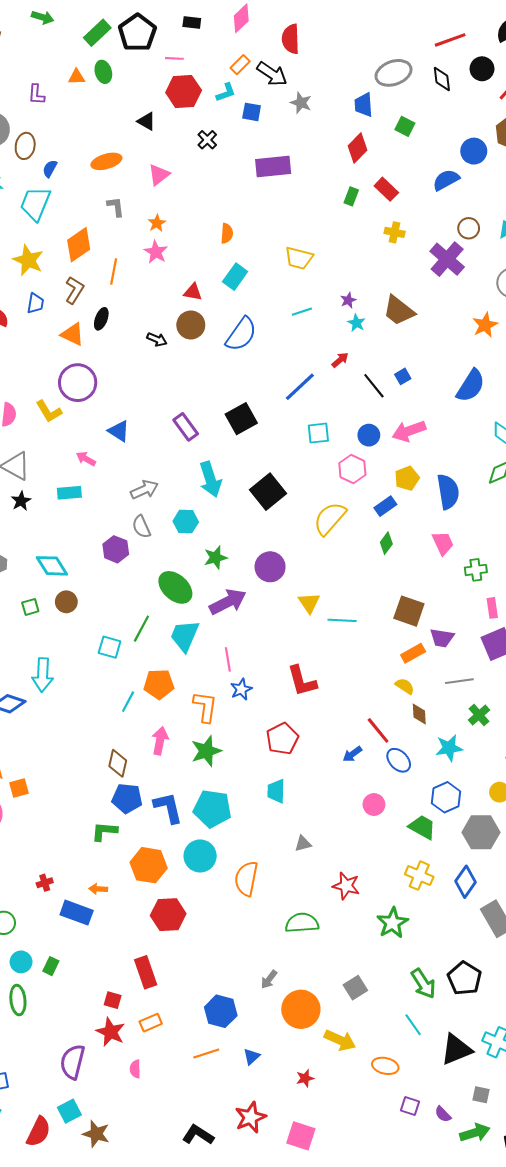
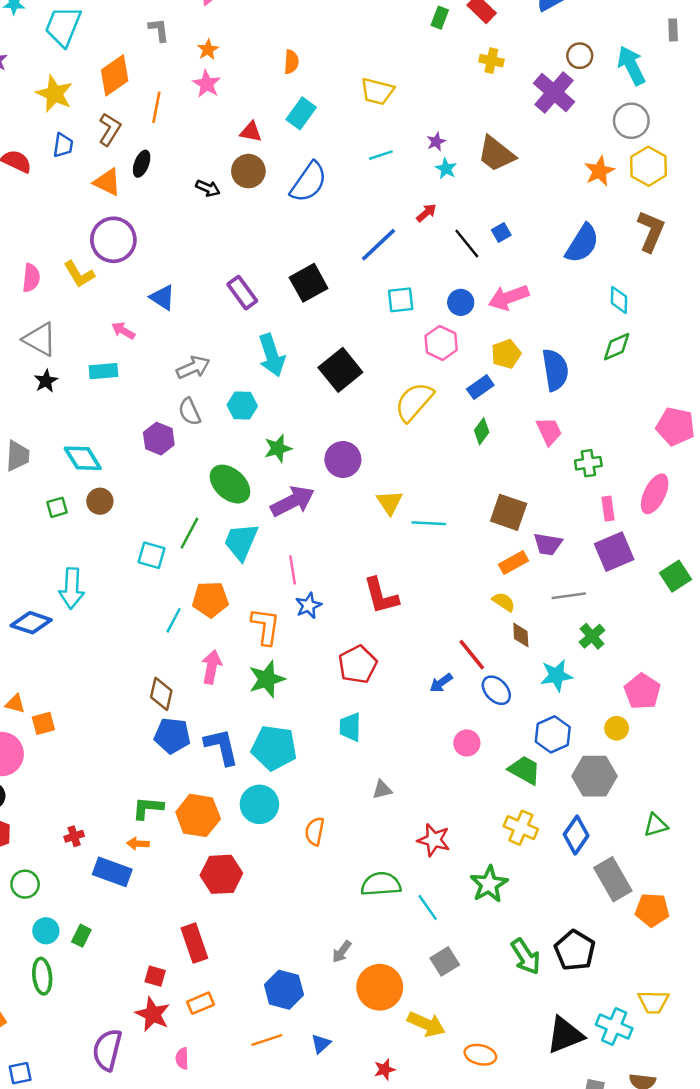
green L-shape: (104, 831) -> (148, 808), moved
orange semicircle: (246, 879) -> (315, 831), size x0.7
cyan line: (413, 1025) -> (428, 907), moved

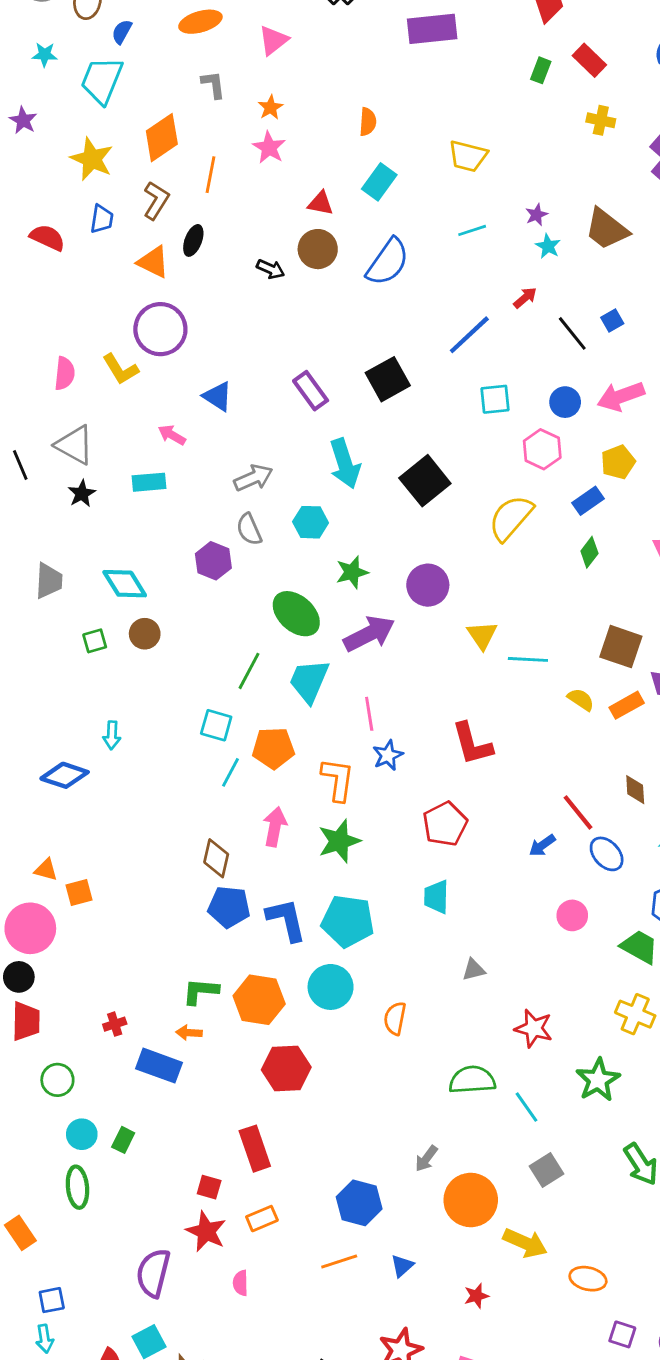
cyan square: (151, 555) -> (216, 725), moved
cyan arrow: (72, 588) -> (112, 735), size x0.6
yellow semicircle: (504, 602) -> (581, 700), moved

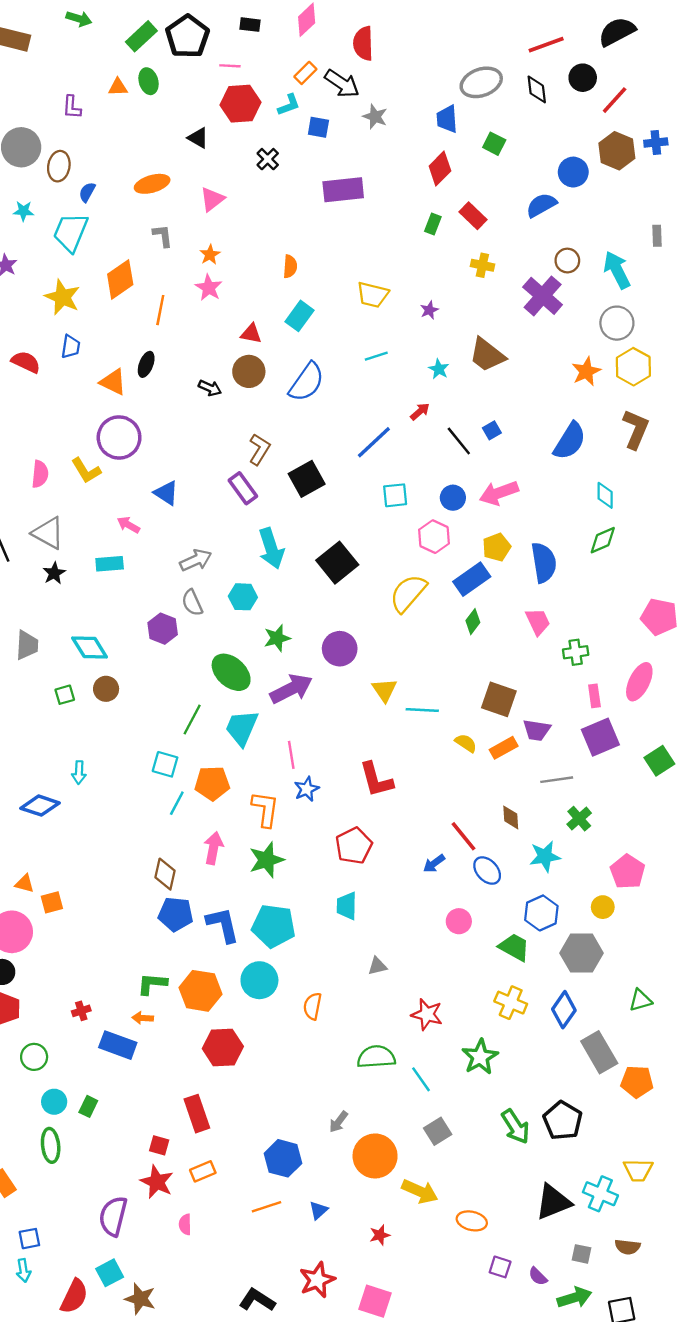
brown L-shape: (156, 200) -> (259, 449), moved
purple star: (537, 215) -> (429, 310), moved
blue rectangle: (588, 501) -> (472, 579), size x1.4

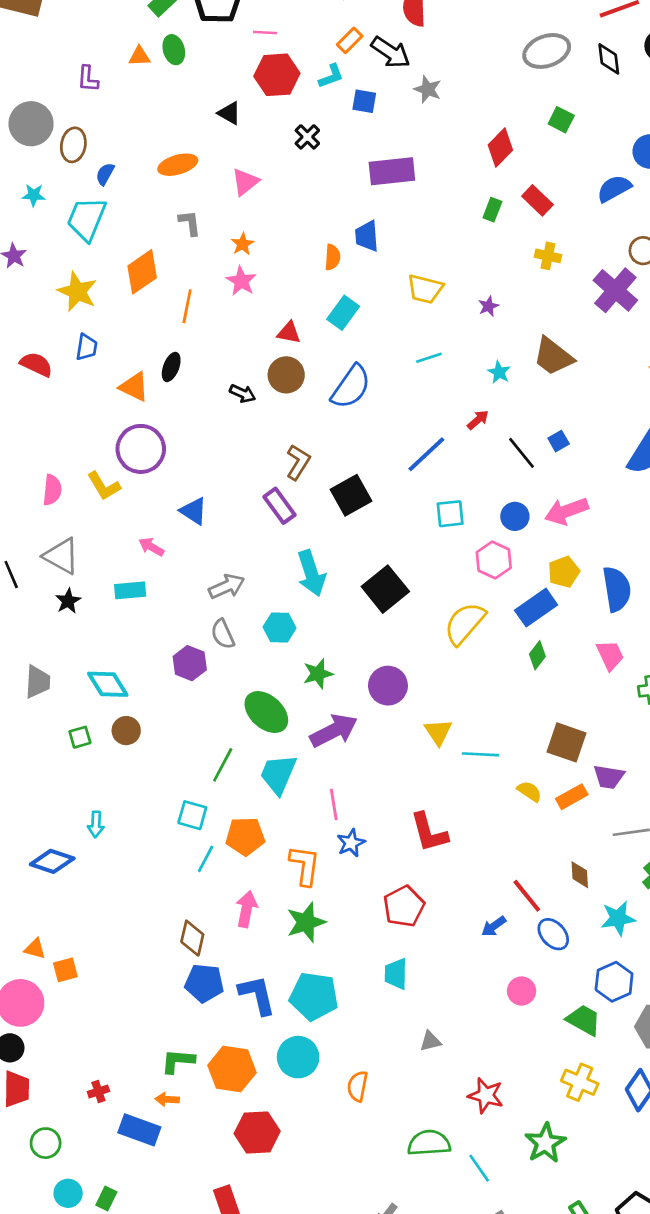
blue trapezoid: (447, 119) -> (367, 236), moved

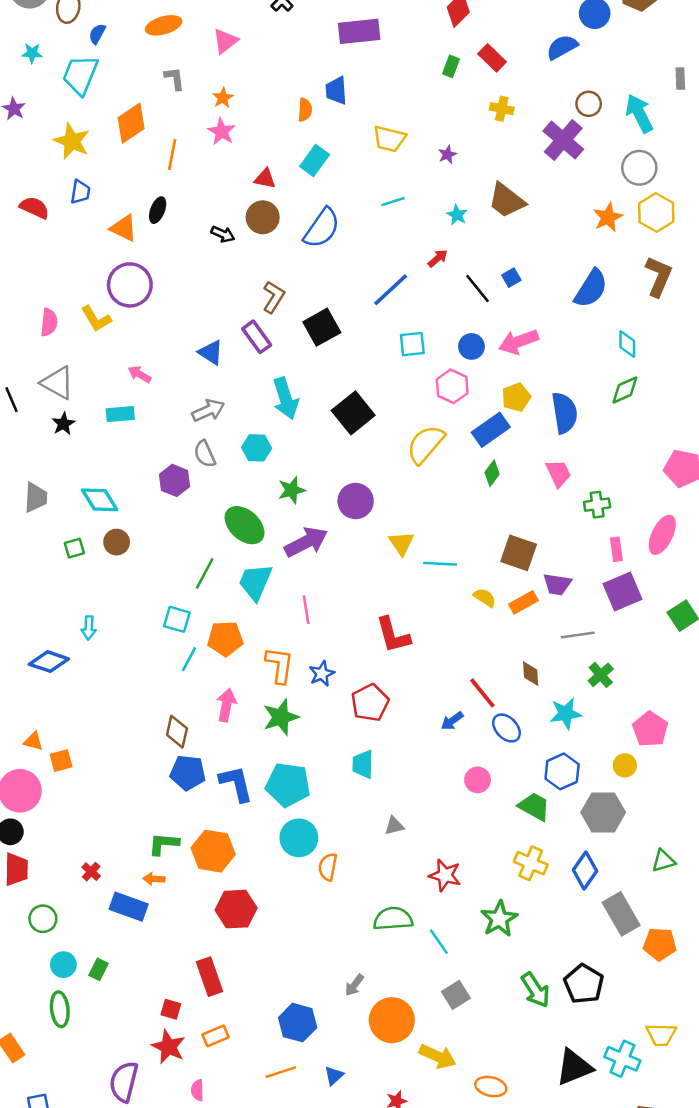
blue triangle: (194, 511) -> (211, 353), moved
blue star: (351, 843) -> (322, 674), moved
cyan circle: (298, 1057) -> (299, 838), moved
red cross: (98, 1091) -> (91, 872), turned -30

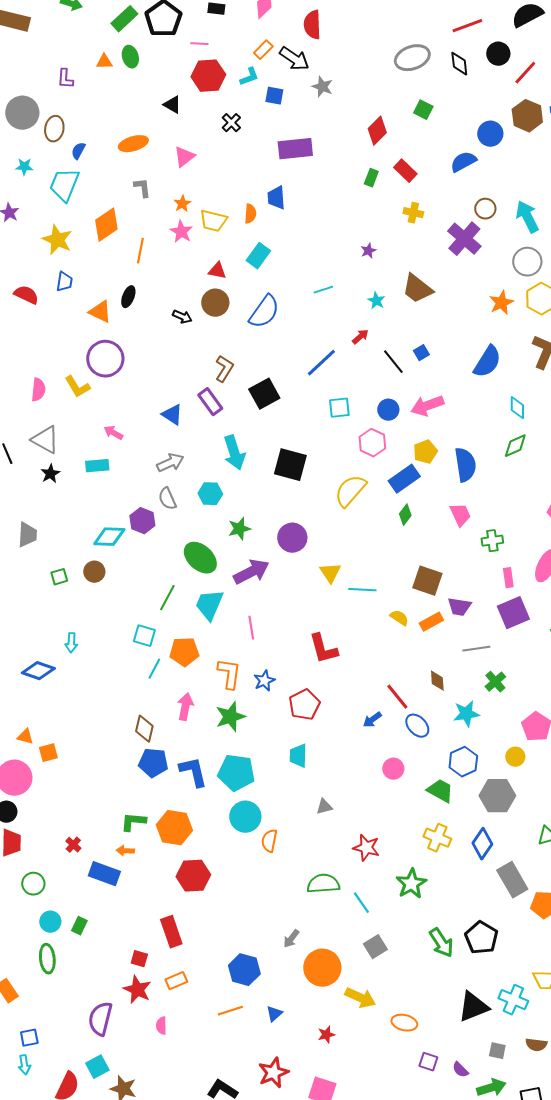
yellow trapezoid: (389, 139) -> (213, 221), moved
black square: (353, 413) -> (290, 465), turned -36
cyan diamond: (100, 500) -> (109, 537), moved, turned -56

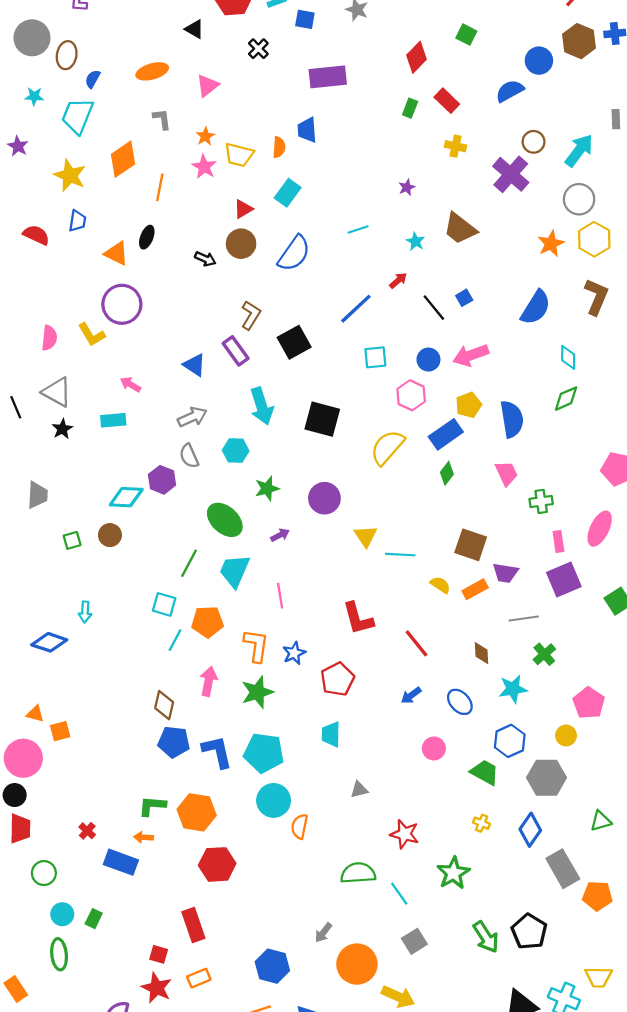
cyan arrow: (527, 217) -> (579, 150), turned 64
red triangle: (217, 271) -> (243, 209), turned -42
purple arrow: (251, 572) -> (280, 535), size x0.5
red line: (397, 697) -> (417, 643), moved
yellow cross: (437, 838) -> (482, 823), size x0.6

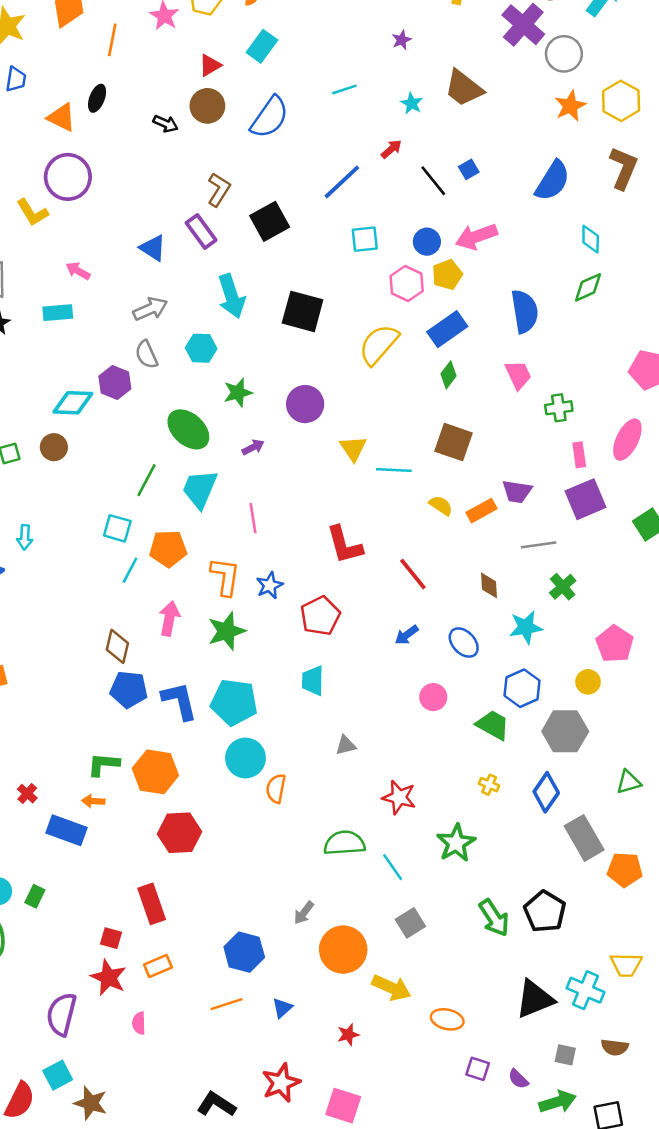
gray circle: (579, 199) -> (564, 54), moved
yellow pentagon: (469, 405) -> (447, 275), moved
brown square: (471, 545) -> (454, 442), moved

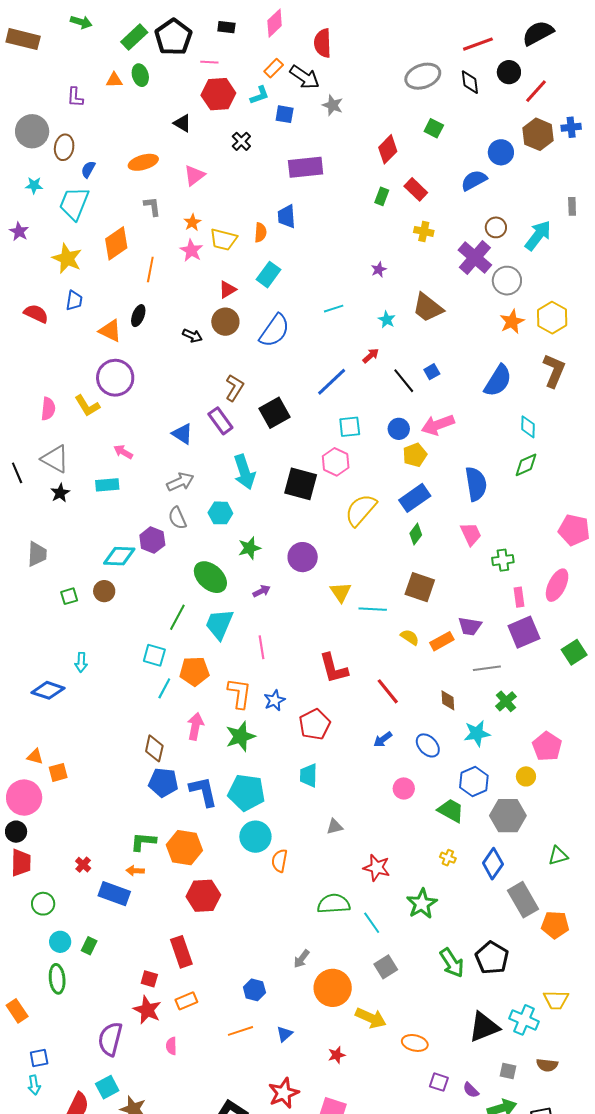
pink hexagon: (407, 283) -> (336, 462), moved
blue hexagon: (244, 952) -> (254, 990), size x0.7

